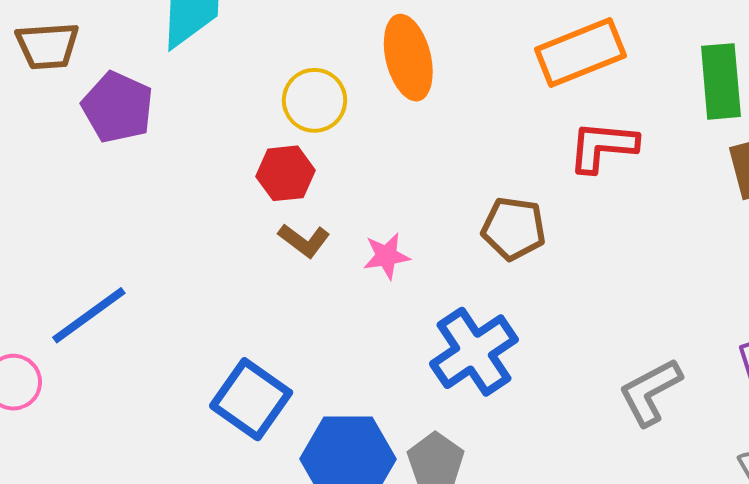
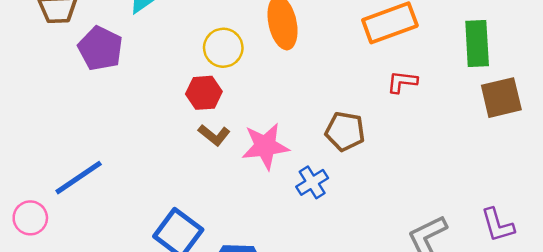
red L-shape: (603, 146) -> (402, 82), size x0.7
pink star: (386, 256) -> (265, 146), size x1.6
blue cross: (474, 352) -> (312, 182), moved, size x0.6

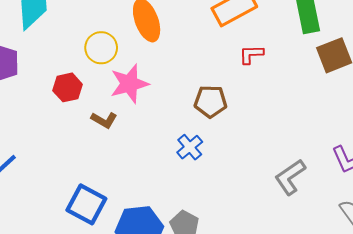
red hexagon: (204, 93) -> (68, 87), moved
pink star: (265, 146) -> (129, 84), moved

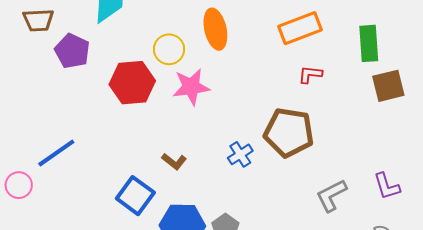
red hexagon: (68, 87) -> (132, 83), size x1.6
brown pentagon: (211, 102) -> (289, 132), moved, size x1.6
brown L-shape: (104, 120) -> (174, 161), moved

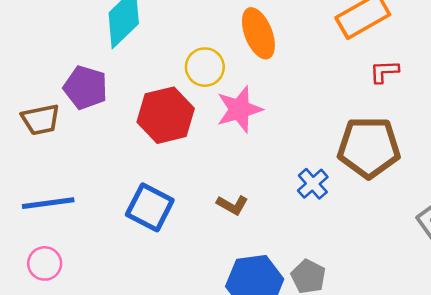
brown trapezoid: (38, 20) -> (41, 120), moved
blue line: (56, 153) -> (48, 203), moved, turned 36
blue square: (135, 196) -> (150, 207), moved

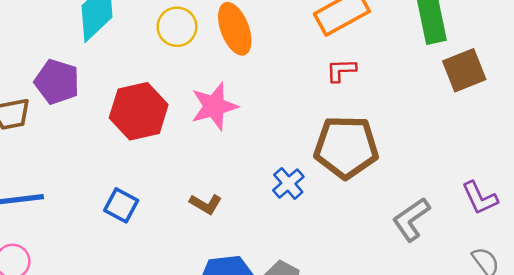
yellow circle: (205, 67) -> (177, 27), moved
red L-shape: (384, 71) -> (341, 70), moved
blue square: (150, 207) -> (121, 205), size x0.7

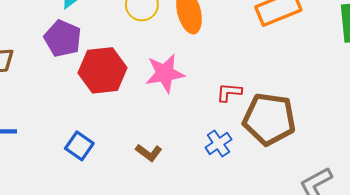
red L-shape: (341, 70) -> (229, 92), moved
purple pentagon: (57, 82) -> (63, 38), moved

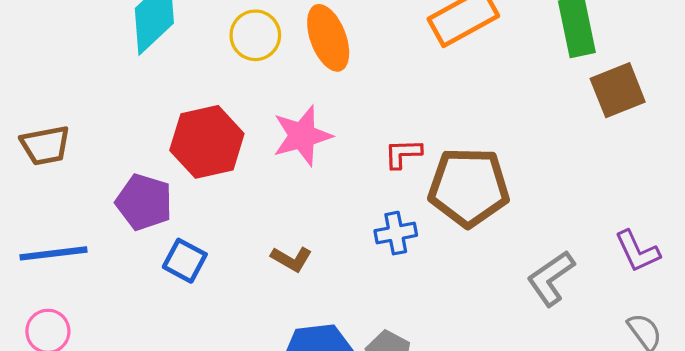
purple pentagon: (63, 38) -> (144, 202), moved
blue cross: (218, 143) -> (396, 233), turned 30

